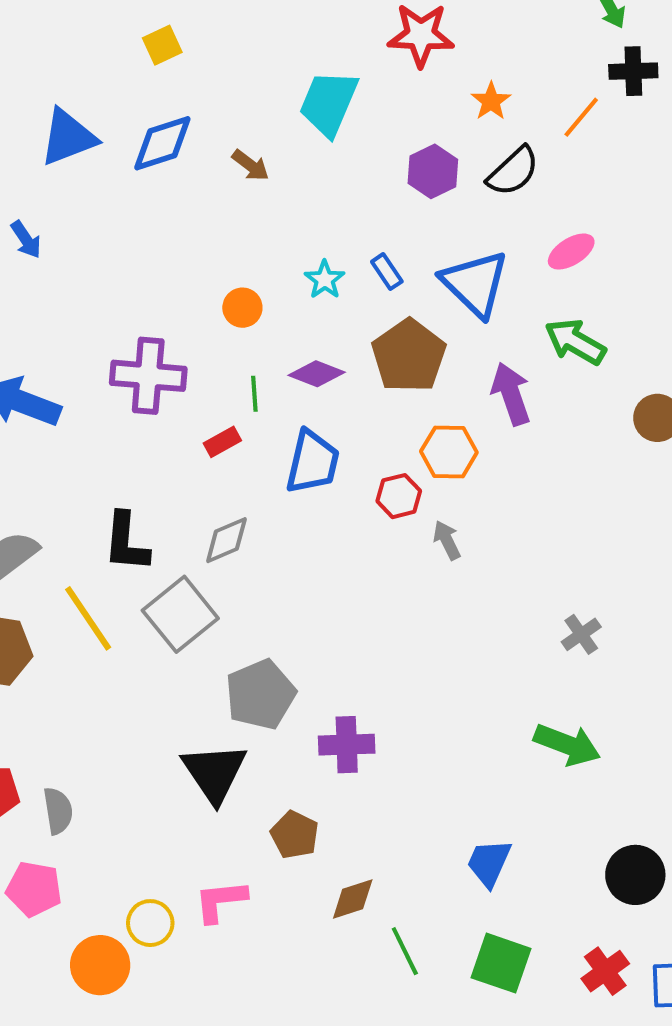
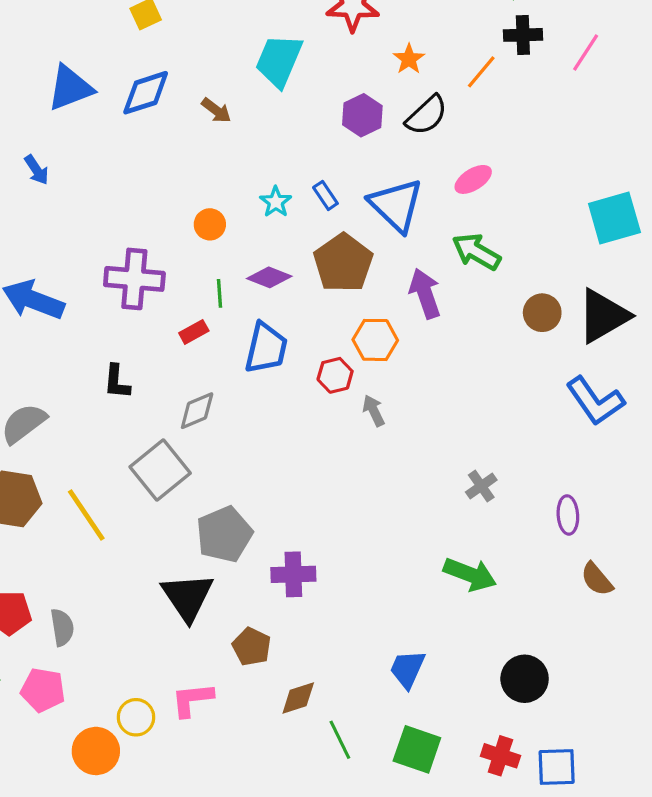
black L-shape: (126, 542) -> (117, 382), moved, size x0.7
yellow line: (88, 618) -> (86, 515), moved
red cross: (605, 971) -> (500, 756), turned -36

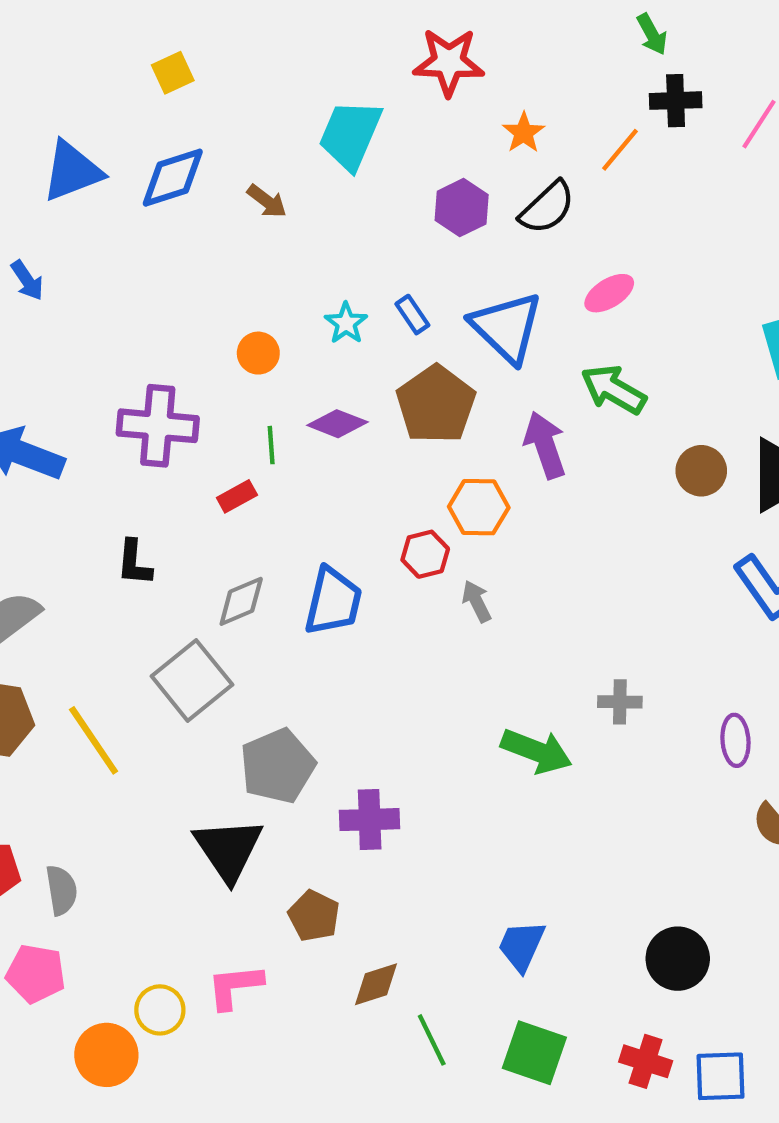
blue trapezoid: (266, 348) -> (333, 601), moved
gray cross: (481, 486) -> (620, 702), turned 36
green arrow: (470, 574) -> (536, 751), moved

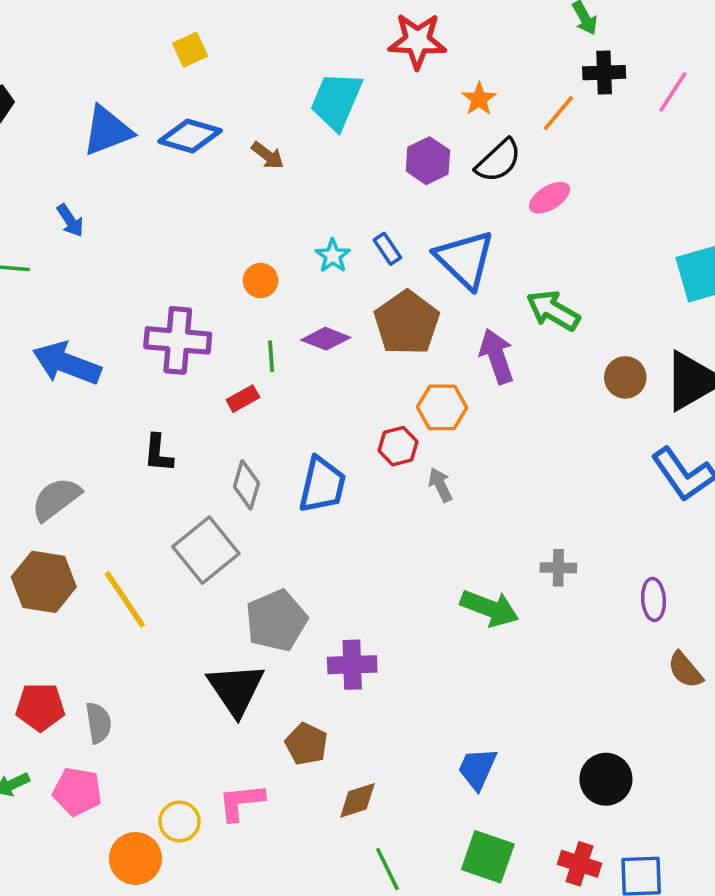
blue diamond: (173, 178) -> (190, 136), turned 34
pink ellipse: (609, 293) -> (550, 198), moved
gray diamond: (241, 601) -> (246, 485), turned -51
green line: (432, 1040) -> (387, 869), moved

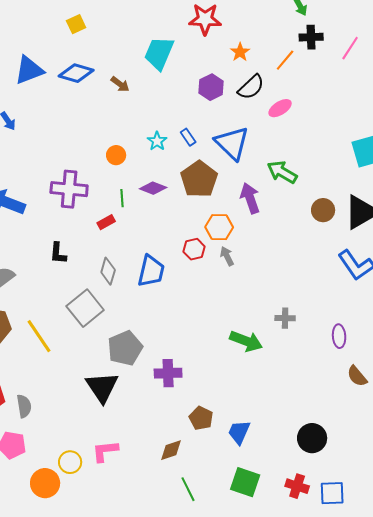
gray arrow: (440, 485) -> (227, 256), moved
brown pentagon: (306, 744) -> (201, 418), moved

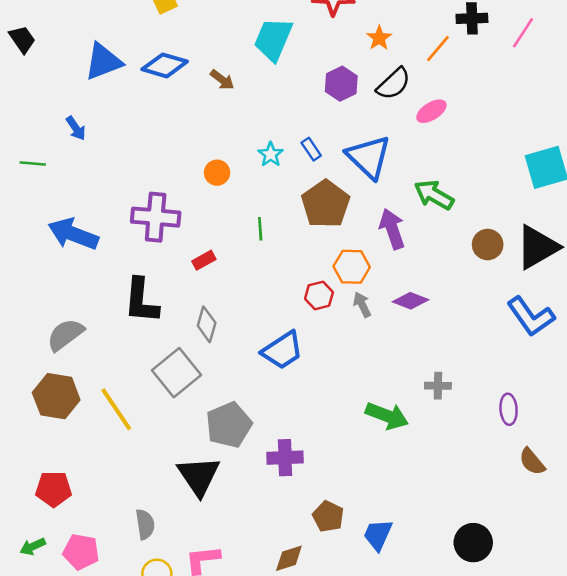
purple diamond: (153, 188) -> (410, 301), moved
green line: (122, 198) -> (260, 229), moved
black L-shape: (58, 253) -> (141, 301), size x1.6
blue trapezoid: (151, 271) -> (282, 350), moved, turned 44
gray semicircle: (24, 406) -> (145, 524), moved

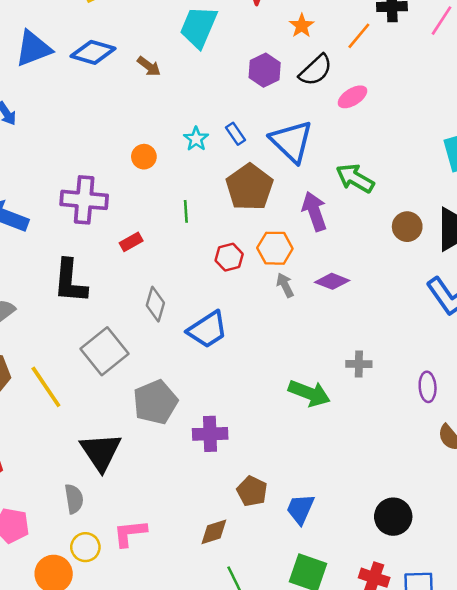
red hexagon: (319, 296) -> (229, 257), moved
gray diamond: (207, 324) -> (155, 304), moved
black triangle: (199, 476) -> (101, 452), moved

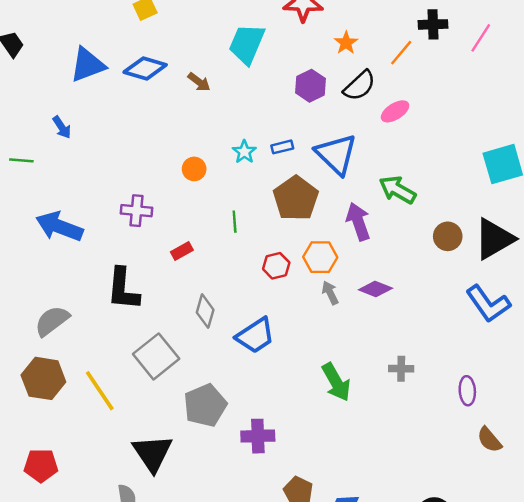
blue rectangle: (235, 134) -> (282, 147), turned -70
purple cross: (84, 200) -> (137, 211), size x0.7
green arrow: (309, 393) -> (336, 382), moved, turned 39

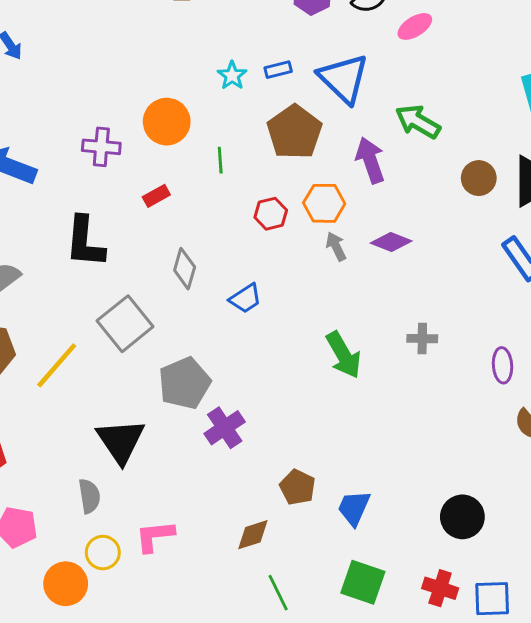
orange circle: (194, 169) -> (167, 122), moved, size x1.6
blue trapezoid: (255, 336) -> (245, 298), size x0.7
yellow line: (100, 391) -> (57, 365), turned 75
purple cross: (258, 436) -> (225, 428), moved, turned -32

